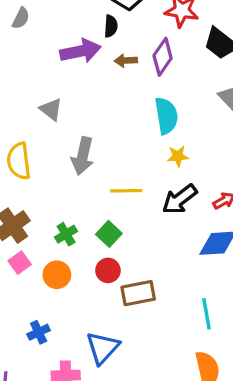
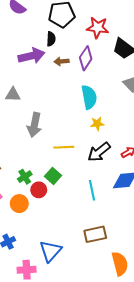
gray triangle: (51, 109) -> (13, 95), turned -35
red circle: (108, 270) -> (39, 190), moved
brown rectangle: (138, 293) -> (95, 234), moved
cyan line: (206, 314) -> (92, 190), moved

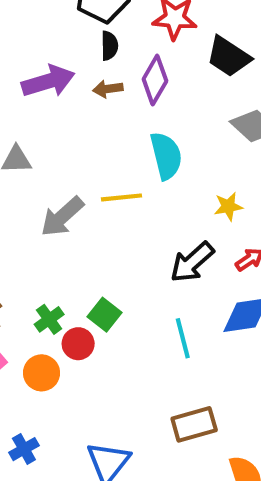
black semicircle: (51, 39) -> (109, 46), moved
yellow star: (97, 124) -> (228, 206), moved
gray arrow: (34, 125) -> (62, 217), turned 40
yellow line: (64, 147) -> (121, 197), moved

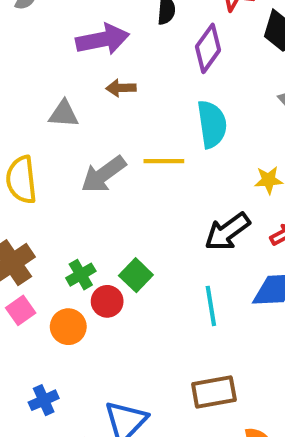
brown arrow: (108, 89) -> (121, 88), moved

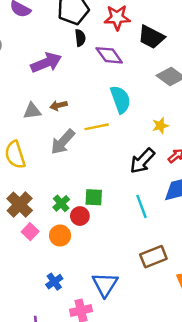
purple diamond: (208, 48) -> (109, 55), turned -60
brown arrow: (121, 88) -> (58, 105), moved
green square: (136, 275) -> (94, 197), turned -30

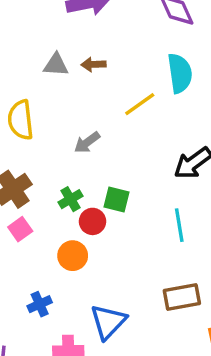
yellow line: (97, 127) -> (140, 104), turned -35
gray arrow: (63, 142) -> (87, 142), moved, size x0.7
orange circle: (60, 236) -> (73, 256), moved

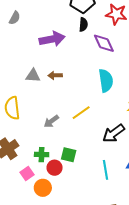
yellow line: (140, 104) -> (81, 113), moved
green cross: (70, 199) -> (42, 155), turned 32
pink square: (20, 229) -> (27, 173), moved

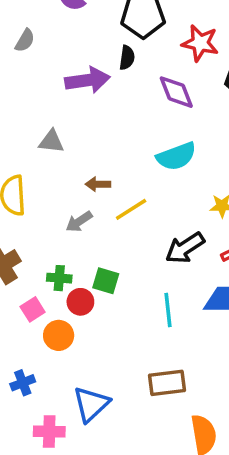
black semicircle: (83, 25) -> (127, 58), moved
brown arrow: (55, 75) -> (98, 184), moved
cyan semicircle: (106, 81) -> (176, 156), turned 75

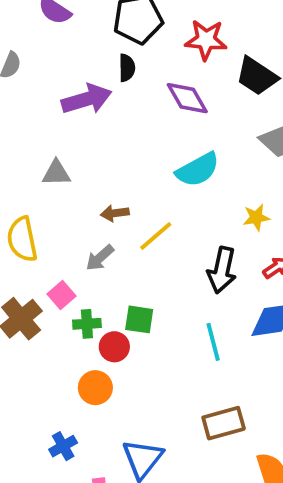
black arrow: (185, 248) -> (222, 270), turned -36
pink square: (33, 309) -> (61, 295), moved

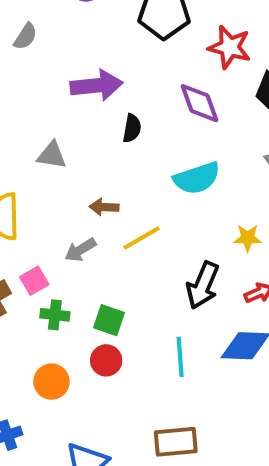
black semicircle: (127, 68) -> (132, 128), moved
red circle: (114, 347) -> (106, 360), moved

